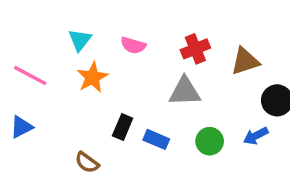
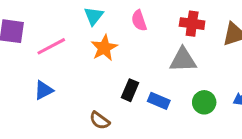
pink semicircle: (133, 45) -> (139, 21), turned 55
red cross: (195, 49) -> (192, 24), turned 30
pink line: (30, 76) -> (51, 46), turned -56

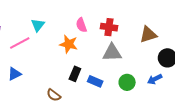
cyan triangle: (94, 16) -> (38, 25), moved
red cross: (192, 24) -> (109, 27), moved
orange star: (104, 48) -> (69, 44), moved, turned -30

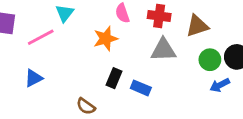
brown triangle: (148, 35) -> (197, 26), moved
orange star: (69, 44) -> (106, 39), turned -30
green circle: (127, 82) -> (210, 60), moved

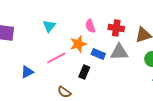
pink line: (41, 37) -> (56, 58), moved
blue rectangle: (141, 88) -> (98, 54), moved

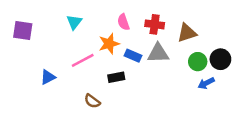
black rectangle: (84, 72) -> (116, 77), turned 56

